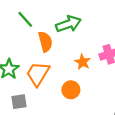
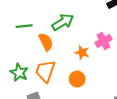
green line: (25, 19) -> (24, 26), turned -42

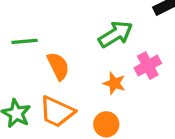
green arrow: (63, 22) -> (116, 34), moved
orange trapezoid: (45, 71) -> (57, 112), turned -85

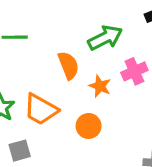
orange semicircle: (58, 66) -> (68, 65), moved

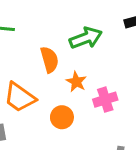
pink cross: (134, 71) -> (105, 100), moved

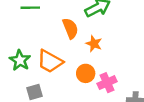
pink cross: (105, 100) -> (107, 83), moved

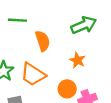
orange semicircle: (70, 28) -> (43, 41), moved

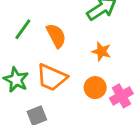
green line: (17, 20) -> (23, 29), moved, turned -48

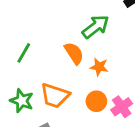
orange semicircle: (56, 36) -> (74, 53), moved

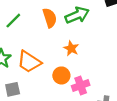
orange semicircle: (74, 53) -> (50, 18), moved

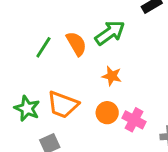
green line: (13, 21) -> (43, 47), moved
pink cross: (81, 85) -> (134, 120), turned -30

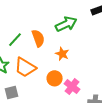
orange semicircle: (76, 44) -> (38, 38), moved
green line: (43, 47) -> (15, 40), moved

